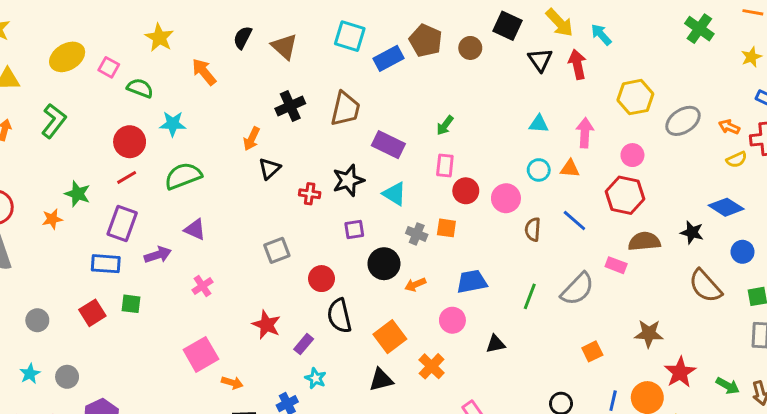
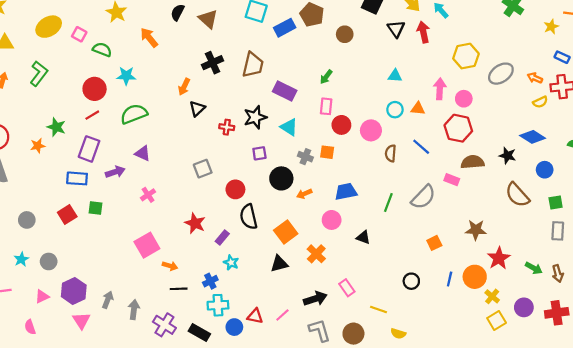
brown circle: (470, 48) -> (345, 34), moved
pink arrow: (585, 133) -> (440, 89), moved
black triangle: (496, 344) -> (363, 237), turned 32

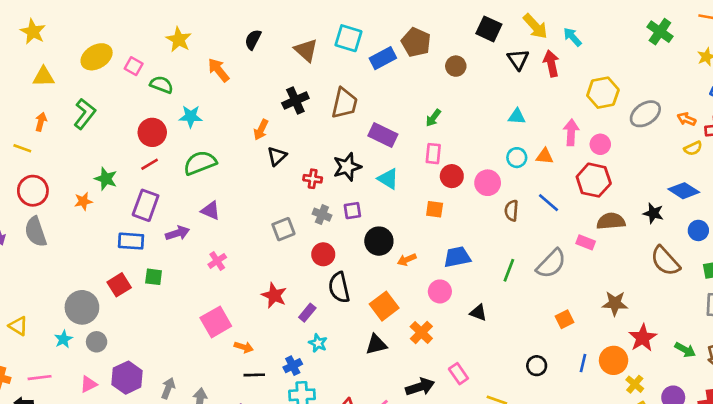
brown triangle: (208, 19) -> (306, 50), moved
gray cross: (305, 157) -> (322, 215), moved
gray circle: (27, 220) -> (82, 307), moved, size x1.6

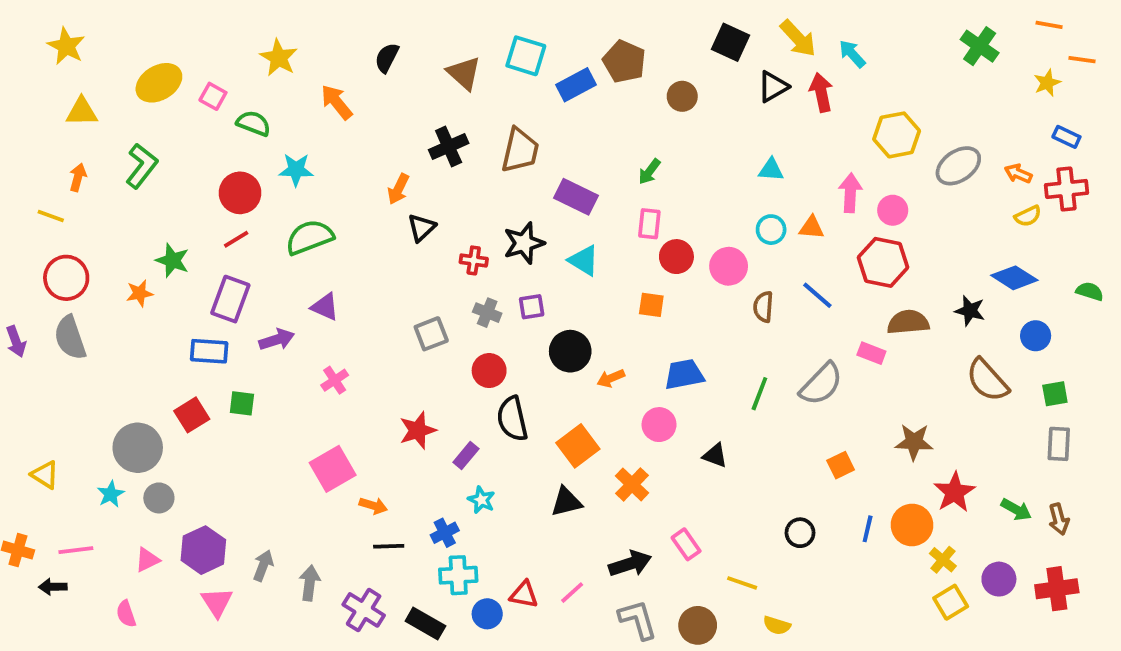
black triangle: (518, 59) -> (773, 87), turned 35
red star: (274, 295) -> (418, 430), turned 30

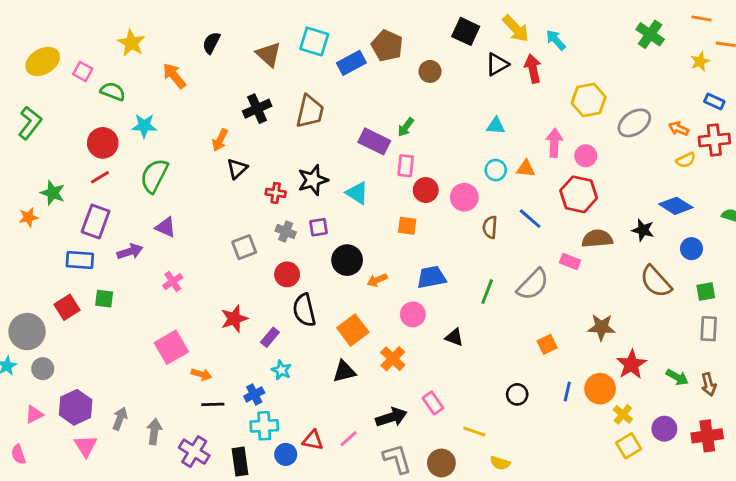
purple rectangle: (576, 197) -> (374, 141), moved
green semicircle: (310, 237) -> (154, 176), turned -42
black rectangle: (425, 623) -> (240, 462), turned 52

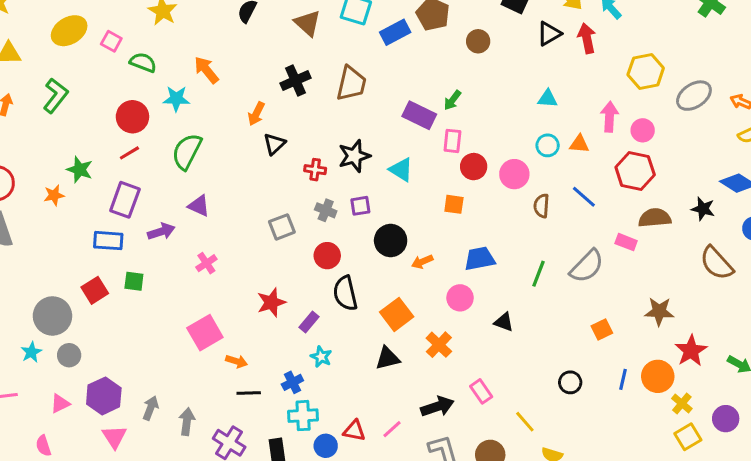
orange arrow: (174, 76) -> (206, 70), moved
yellow line: (474, 432) -> (525, 422), turned 30

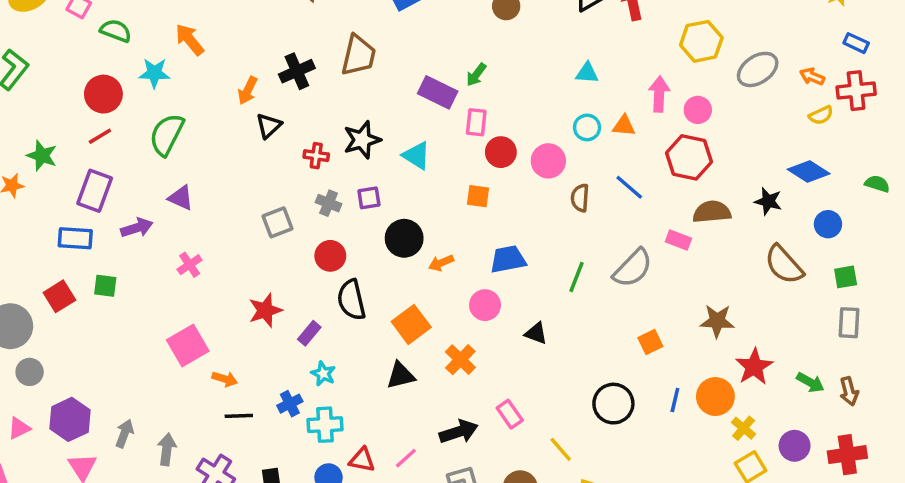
black cross: (295, 81) -> (297, 71), moved
black circle: (570, 382) -> (613, 404), size x1.5
cyan cross: (303, 416) -> (325, 425), moved

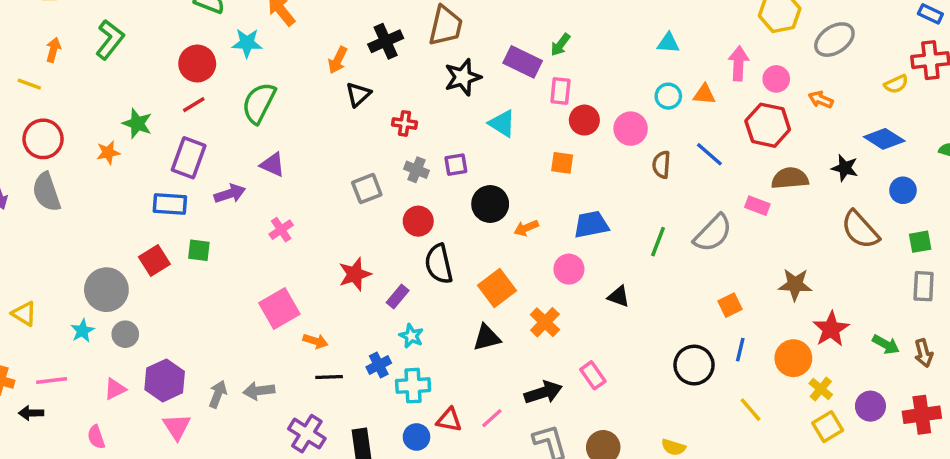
orange arrow: (812, 76) -> (821, 99), moved
black star: (362, 140) -> (463, 77), moved
blue line: (675, 400) -> (740, 350), moved
gray arrow: (167, 449) -> (259, 391), moved, turned -104
yellow line: (561, 449) -> (751, 410), moved

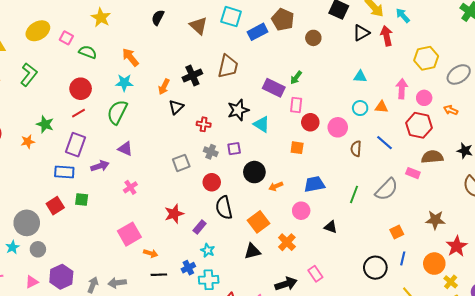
cyan star: (247, 43) -> (124, 83), moved
black star: (463, 77) -> (238, 110), moved

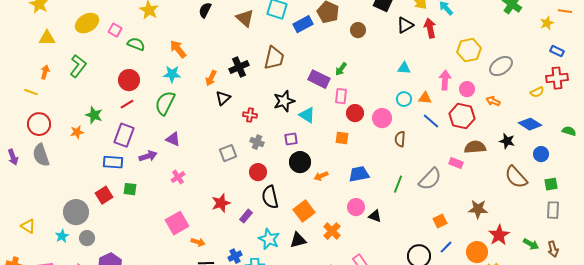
blue line: (384, 143) -> (431, 121), moved
purple square: (234, 149) -> (291, 139), moved
pink circle: (301, 211) -> (356, 207), moved
cyan star: (208, 250) -> (269, 239), moved, size x1.5
blue line: (403, 258) -> (446, 247), turned 32

